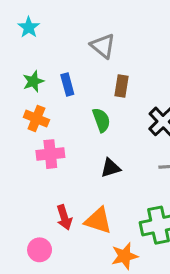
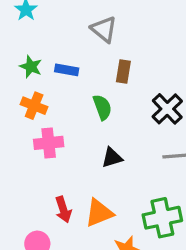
green star: (33, 81) -> (31, 67), turned -30
blue rectangle: (67, 85) -> (67, 70), turned -65
orange triangle: (98, 220) -> (99, 213), turned -40

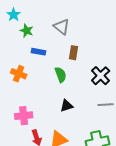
green star: (31, 67) -> (27, 31), moved
pink cross: (49, 143) -> (24, 116), moved

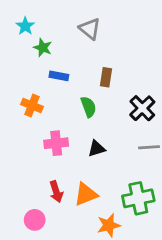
gray triangle: (62, 27) -> (90, 29), moved
pink cross: (24, 116) -> (56, 143), moved

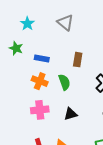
cyan star: (25, 26) -> (27, 24), moved
green star: (43, 48) -> (16, 48), moved
orange cross: (32, 105) -> (40, 81), moved

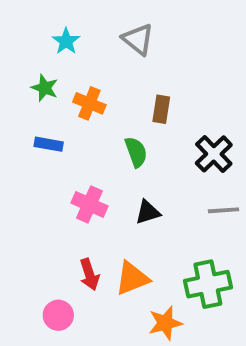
blue rectangle: (42, 59) -> (49, 144), moved
orange cross: (40, 81) -> (89, 103), moved
pink cross: (40, 110) -> (89, 204), turned 30

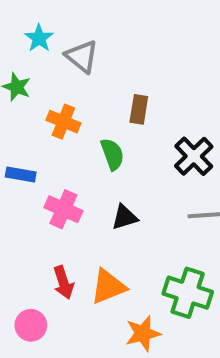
gray triangle: (138, 39) -> (82, 56), moved
orange cross: (89, 103) -> (63, 122), moved
blue rectangle: (49, 144) -> (21, 175), moved
green cross: (208, 284) -> (188, 293), turned 30

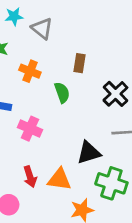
cyan star: (39, 38) -> (14, 16), turned 30
black triangle: (125, 217) -> (89, 153), moved, size x1.4
orange triangle: (108, 287) -> (59, 179), turned 30

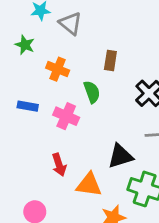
pink cross: (30, 129) -> (66, 116), moved
red arrow: (30, 177) -> (59, 165), moved

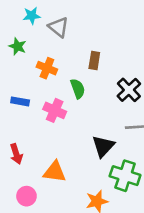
black triangle: (120, 156) -> (103, 146), turned -30
red arrow: (59, 165) -> (16, 154), moved
orange triangle: (89, 185) -> (55, 172), moved

